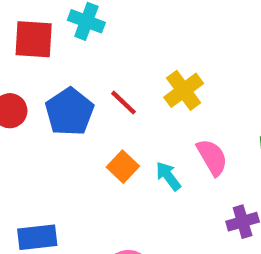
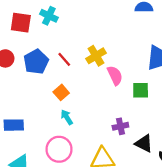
pink semicircle: (212, 157) -> (115, 75), moved
cyan arrow: (168, 176) -> (67, 117), moved

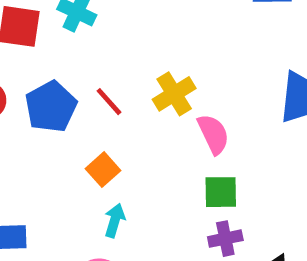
green square: (141, 90) -> (221, 192), moved
cyan arrow: (67, 117) -> (115, 220), turned 49

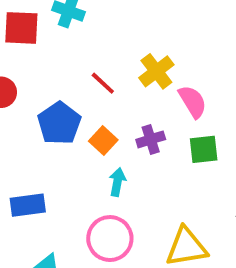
blue pentagon: (51, 107) -> (59, 123), moved
purple cross: (225, 239) -> (151, 139), moved

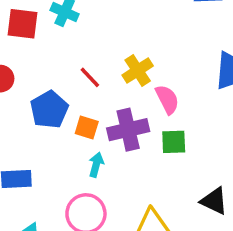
purple cross: (151, 139) -> (128, 130), size x1.6
orange square: (103, 141) -> (87, 128), turned -30

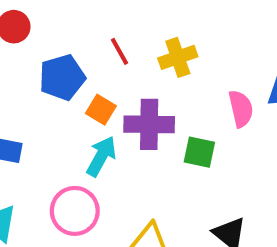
pink semicircle: (167, 99) -> (241, 109), moved
cyan arrow: (96, 165) -> (101, 156), size x1.4

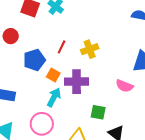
red line: (120, 51) -> (62, 47), turned 56
pink semicircle: (241, 109) -> (124, 86), moved, turned 126
green square: (199, 152) -> (98, 112), moved

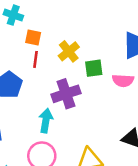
orange square: (53, 75) -> (33, 38), moved
green square: (98, 112) -> (94, 68), moved

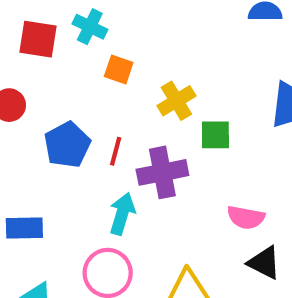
red line: (36, 59) -> (116, 151), moved
pink semicircle: (123, 81) -> (246, 217), moved

